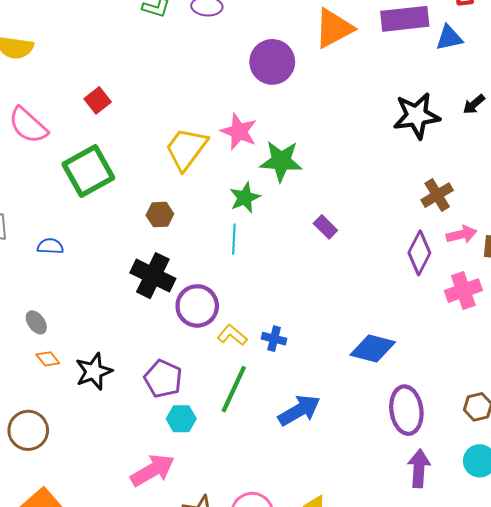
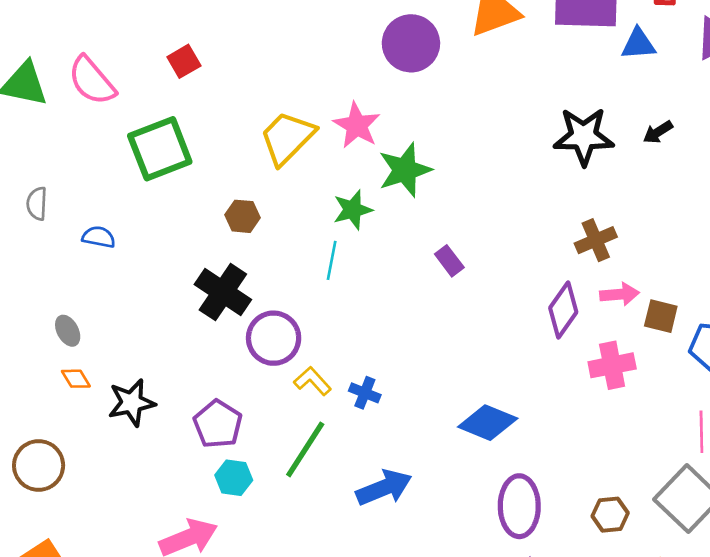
green star: (281, 161) -> (405, 170), turned -30

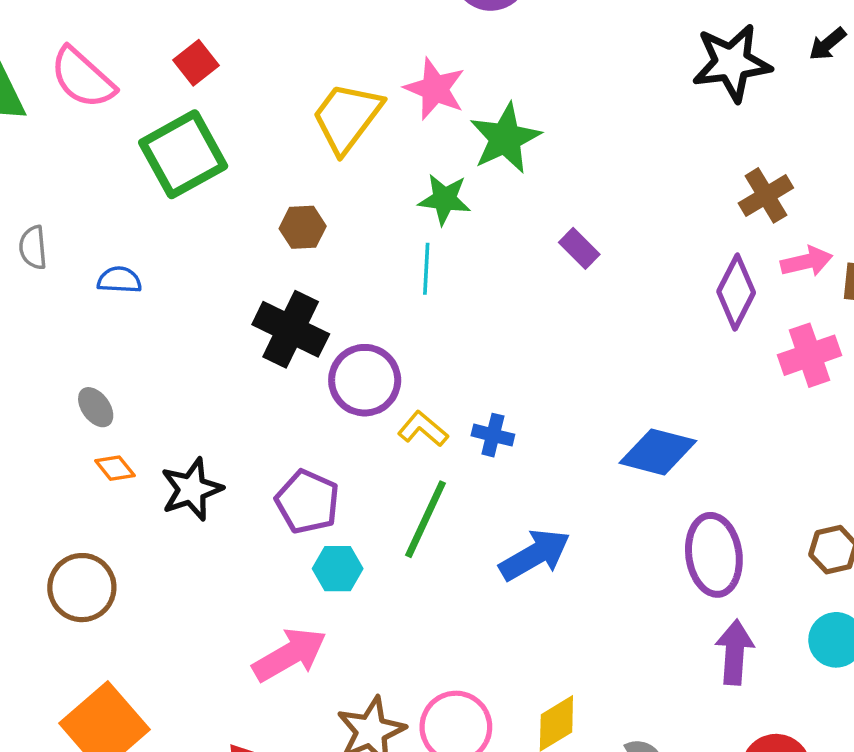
red square: (184, 61) -> (196, 63), moved
green star: (353, 210) -> (444, 199), turned 30

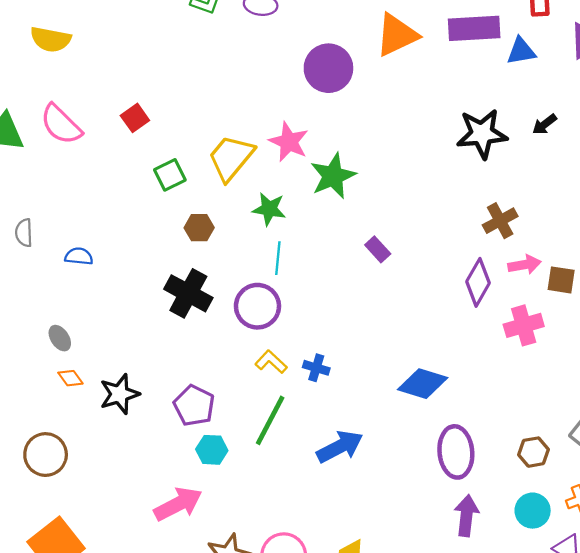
green square: (183, 154) -> (170, 175), moved, size x0.6
green star: (444, 199) -> (269, 209), moved
purple circle: (365, 380) -> (257, 306), moved

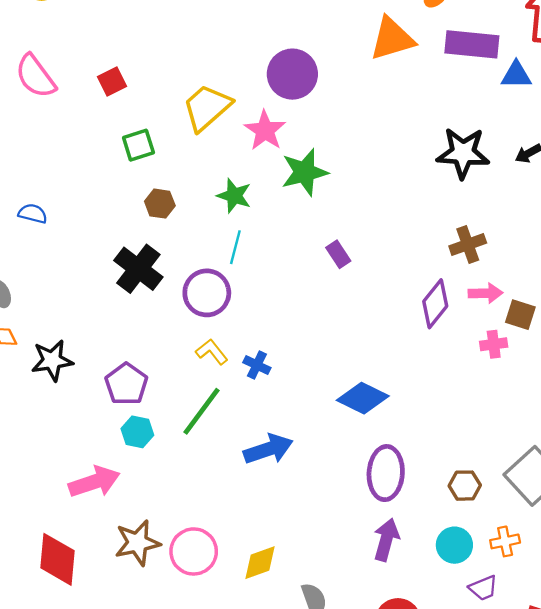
purple circle: (328, 68) -> (292, 74), moved
yellow trapezoid: (231, 158) -> (207, 107), moved
pink cross: (524, 325) -> (494, 344), moved, size x0.7

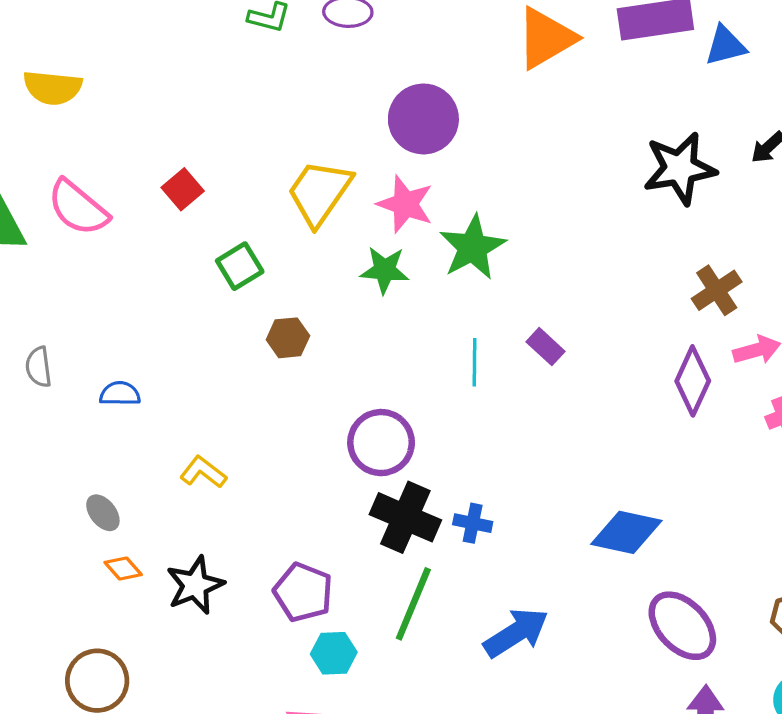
green star: (234, 196) -> (385, 270), moved
cyan line: (235, 247) -> (474, 362), moved
black cross: (138, 269) -> (405, 517), moved
yellow L-shape: (212, 352) -> (203, 472), moved
purple ellipse: (386, 473) -> (682, 626), turned -33

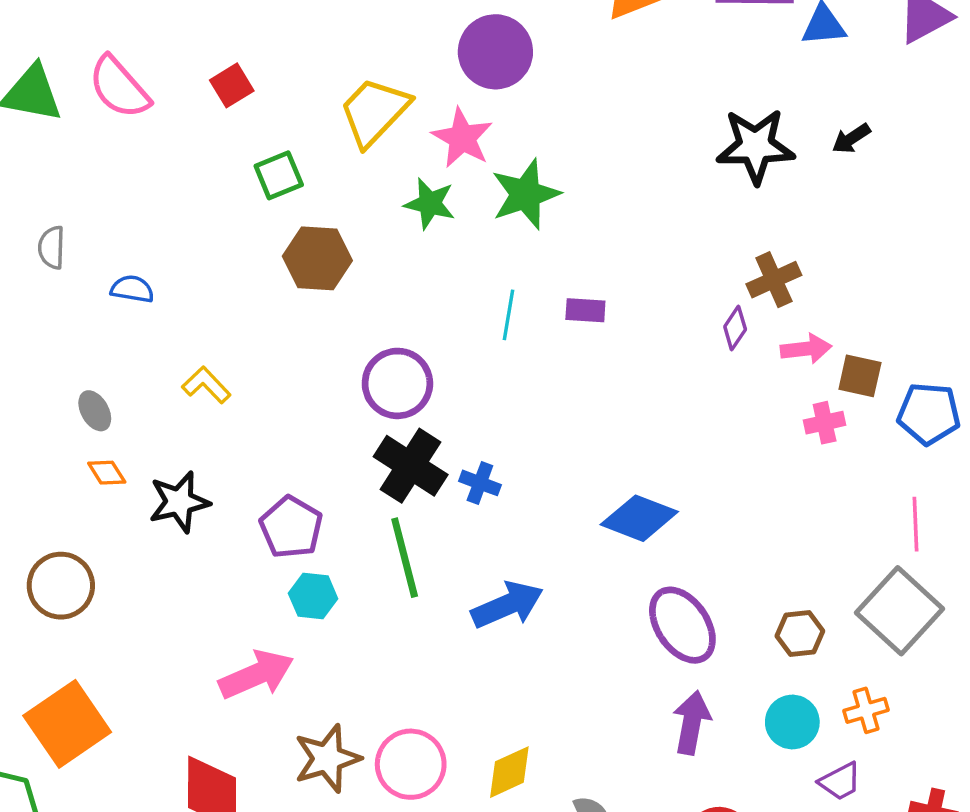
brown hexagon: (288, 338) -> (317, 258), size x1.5
purple rectangle: (545, 347) -> (585, 310), turned -48
purple diamond: (693, 381) -> (735, 328), moved, size x0.6
green line: (413, 604) -> (405, 558), turned -46

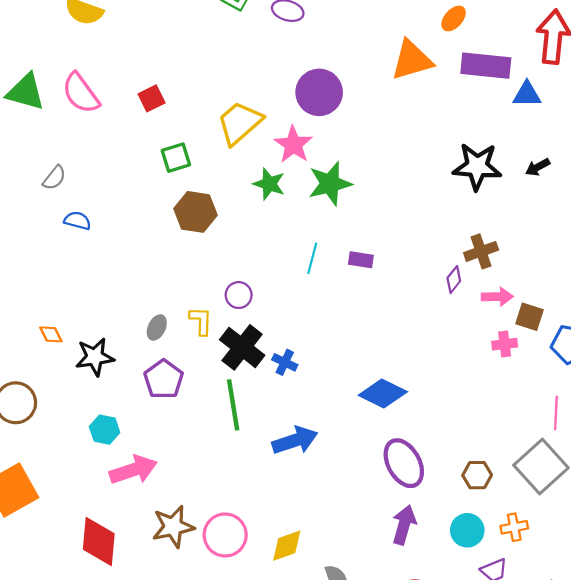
gray semicircle: (52, 248) -> (54, 178), moved, turned -148
purple circle: (397, 383) -> (239, 295), size x0.6
yellow L-shape: (206, 385) -> (201, 321), moved, turned 40
gray ellipse: (95, 411) -> (157, 328), moved, turned 50
cyan hexagon: (313, 596) -> (105, 430), moved

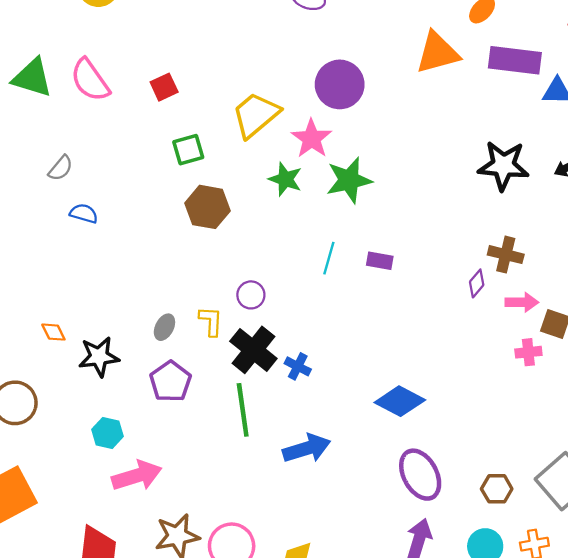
brown cross: (481, 251) -> (506, 255), turned 32

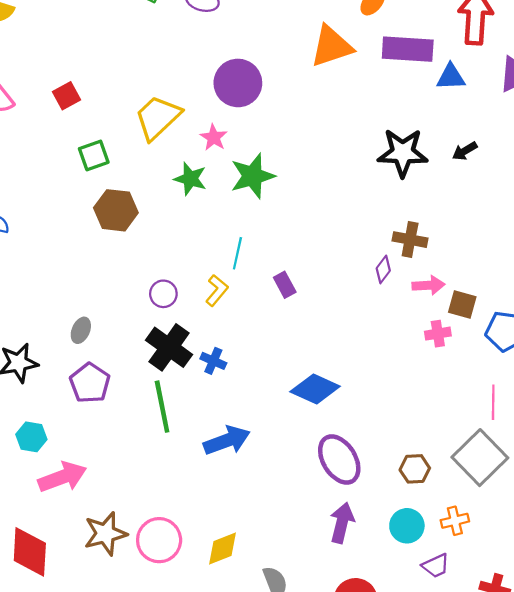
pink star: (312, 139) -> (214, 137), size x0.7
purple rectangle: (380, 261) -> (285, 285), moved, turned 55
yellow L-shape: (211, 321) -> (217, 290), moved, turned 40

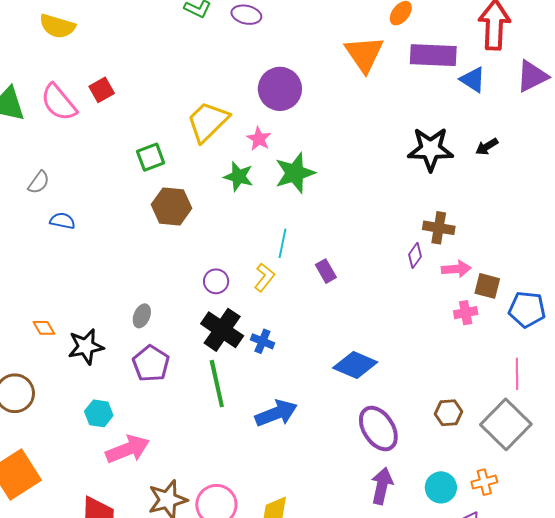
orange triangle: (332, 46) -> (364, 54), turned -45
blue triangle: (451, 77) -> (473, 80), turned 36
red square: (67, 96) -> (102, 90), moved
brown hexagon: (415, 469) -> (448, 413), moved

